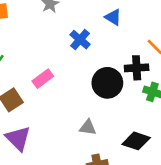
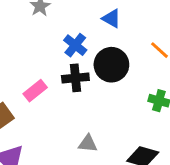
black cross: (137, 68) -> (75, 78), moved
black circle: (107, 83) -> (111, 65), moved

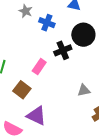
blue cross: (75, 45) -> (47, 23), moved

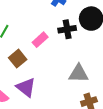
gray triangle: (84, 90) -> (79, 74), size x1.5

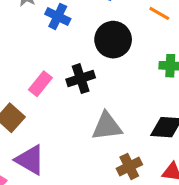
black cross: (67, 29) -> (81, 79), moved

